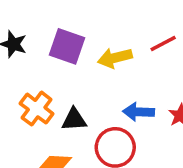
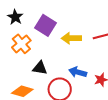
orange cross: (37, 109) -> (21, 44), moved

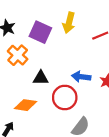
yellow arrow: (71, 38) -> (69, 23), moved, turned -66

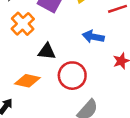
blue arrow: (81, 77) -> (93, 37), moved

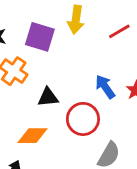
blue arrow: (93, 37) -> (105, 87), moved, turned 55

